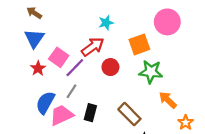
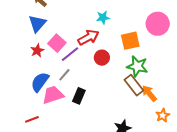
brown rectangle: (129, 114) -> (134, 85), moved

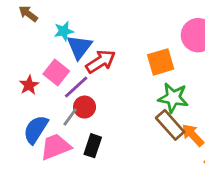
cyan star: (103, 18) -> (64, 31), moved
blue triangle: (37, 24) -> (79, 47), moved
red circle: (102, 58) -> (85, 107), moved

